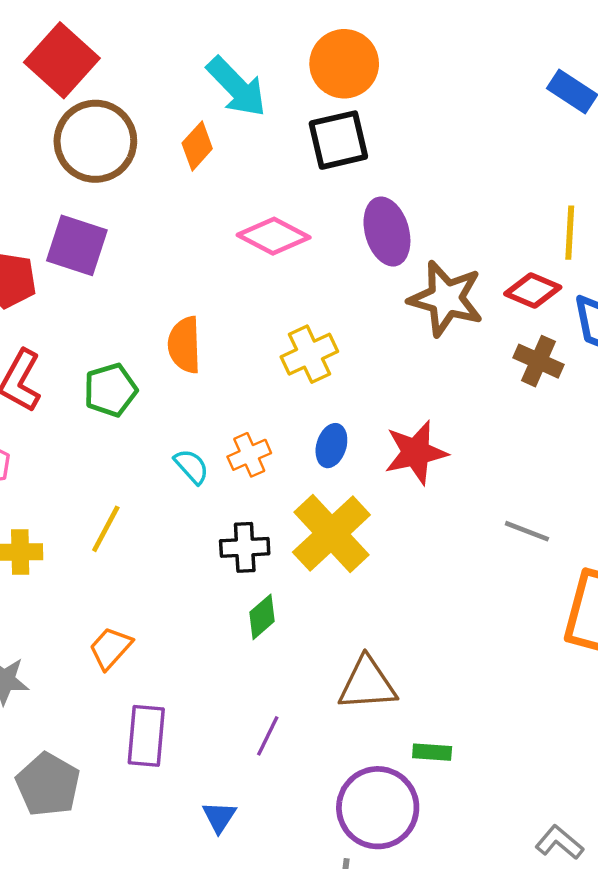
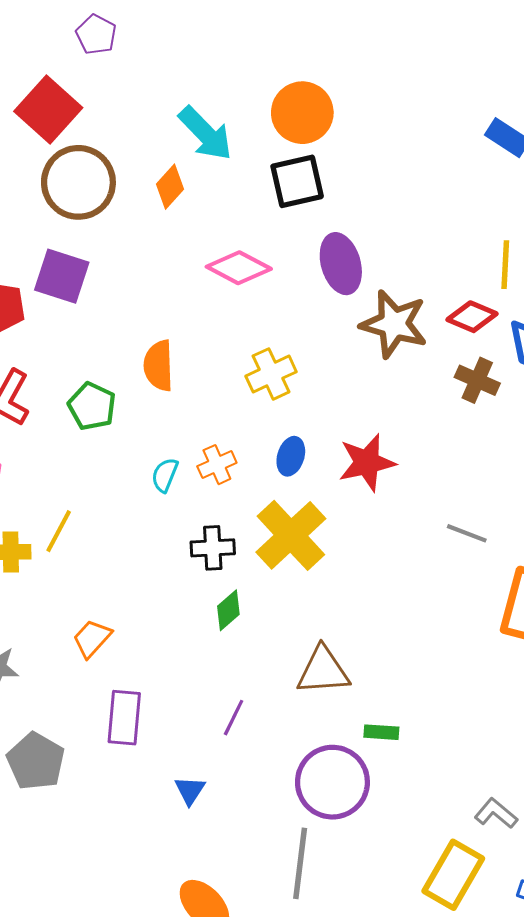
green pentagon: (110, 390) -> (92, 406), turned -30
cyan semicircle: (191, 466) -> (165, 475), turned -116
yellow line: (106, 529) -> (59, 531), moved

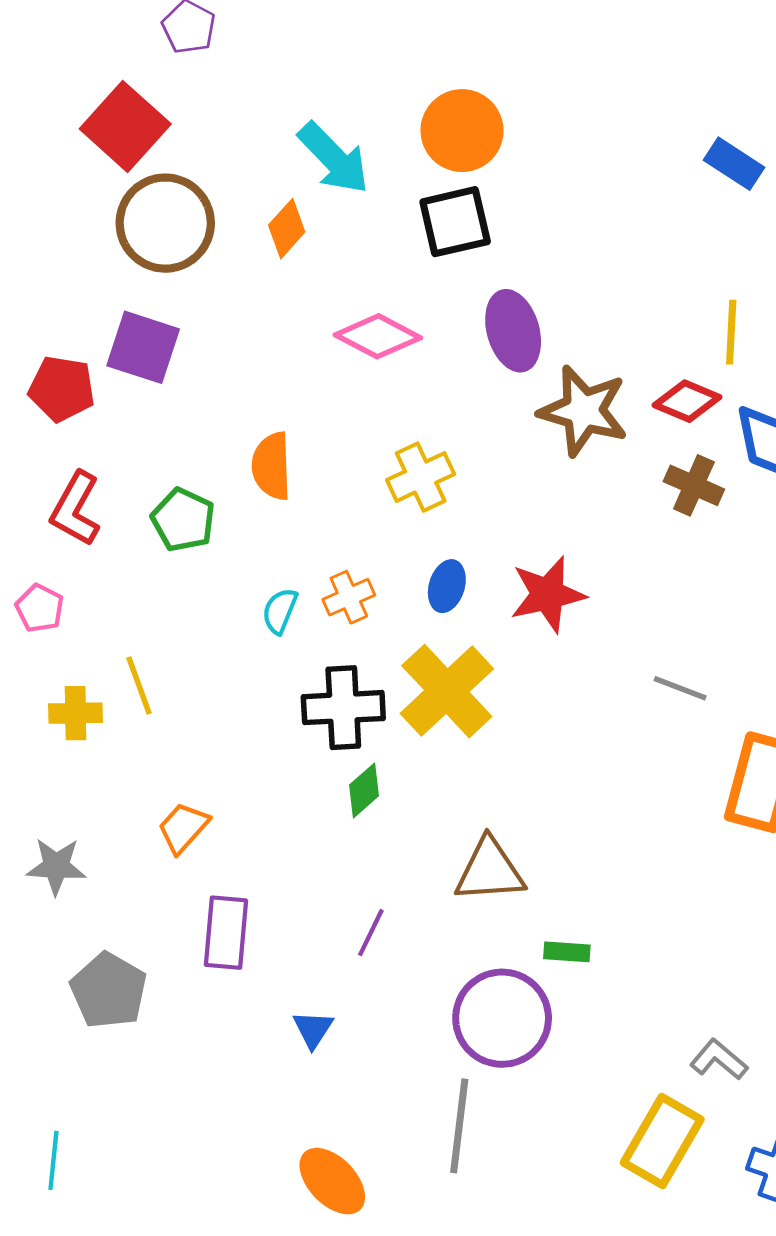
yellow line: (59, 531) -> (139, 686), turned -48
black cross: (213, 548) -> (343, 708), size x1.4

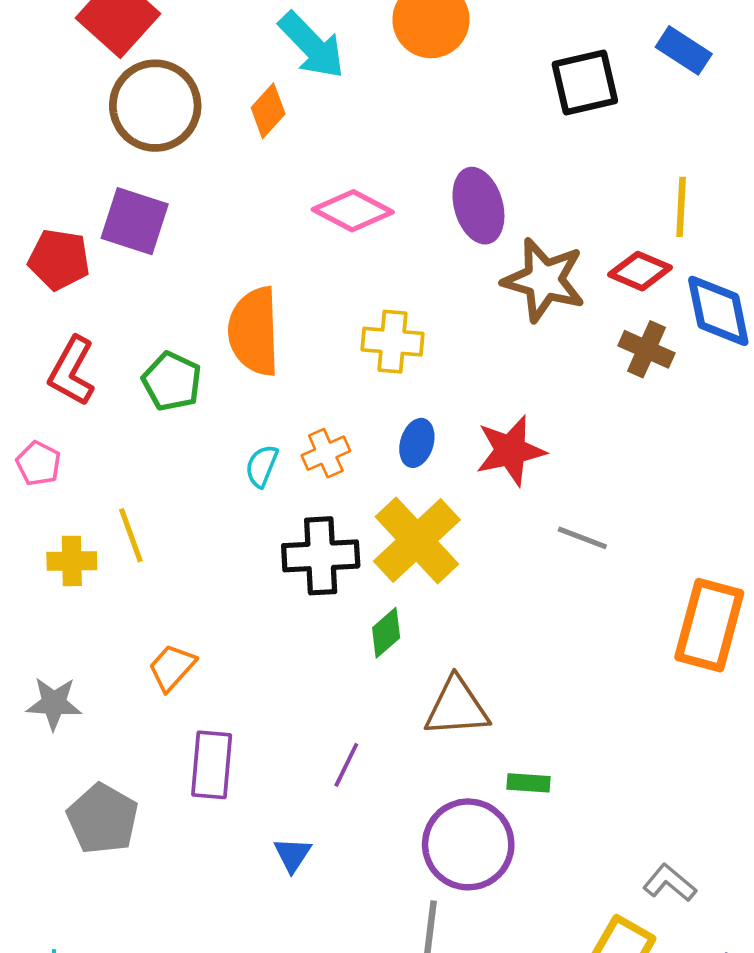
black square: (455, 222) -> (585, 83), moved
orange semicircle: (272, 466) -> (254, 331), size x1.4
yellow cross: (421, 477) -> (393, 342), turned 30
gray line: (680, 688) -> (582, 538), moved
green diamond: (364, 790) -> (386, 633), moved

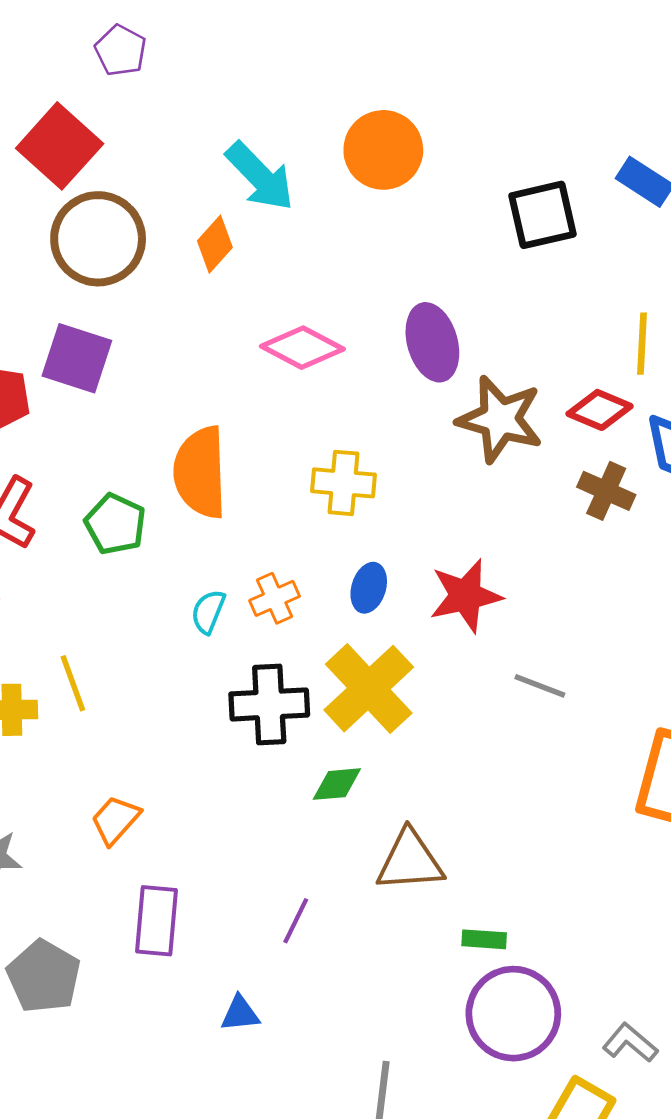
green diamond: (386, 633) -> (337, 784), turned 36
purple circle: (468, 844) -> (513, 1014), moved
blue triangle: (292, 855) -> (240, 1014), turned 51

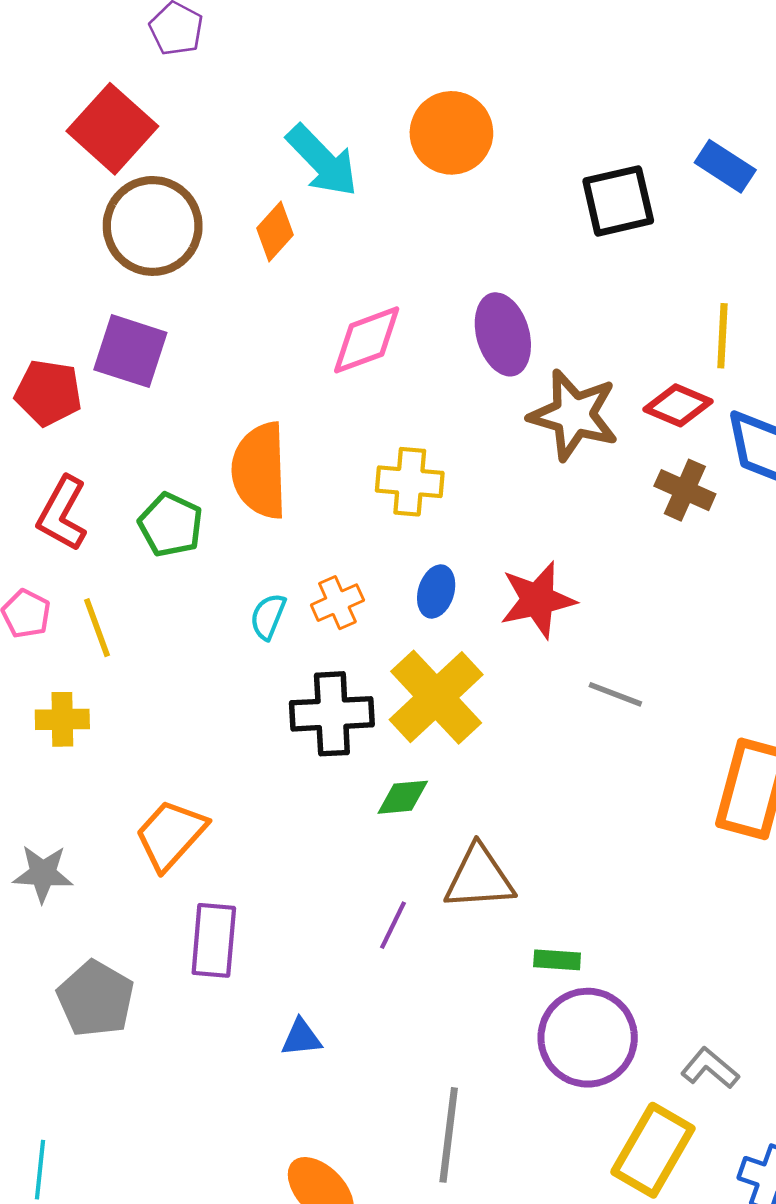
pink diamond: (302, 348) -> (367, 340), turned -48
yellow line: (73, 683) -> (97, 628), moved
orange trapezoid: (115, 820) -> (171, 835), size x1.4
purple line: (296, 921) -> (393, 925), moved

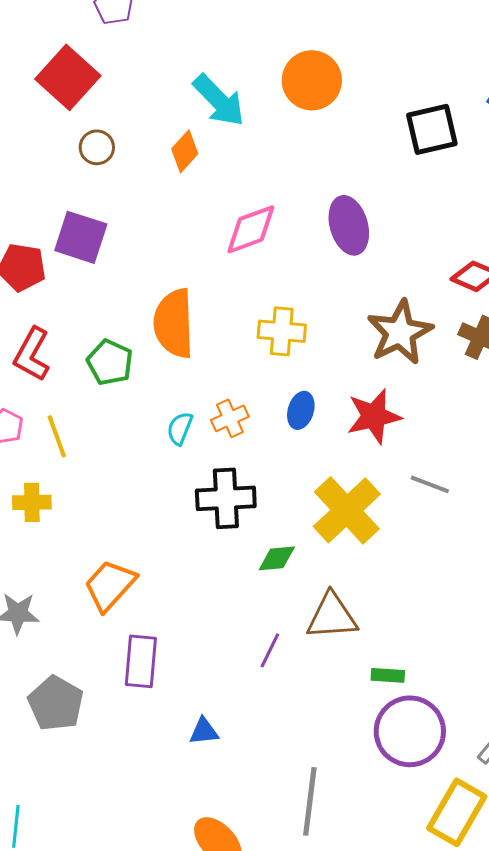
brown circle: (153, 226) -> (97, 147), size x0.5
brown star: (574, 415) -> (400, 332), moved, turned 30
yellow cross: (436, 697) -> (347, 510), moved

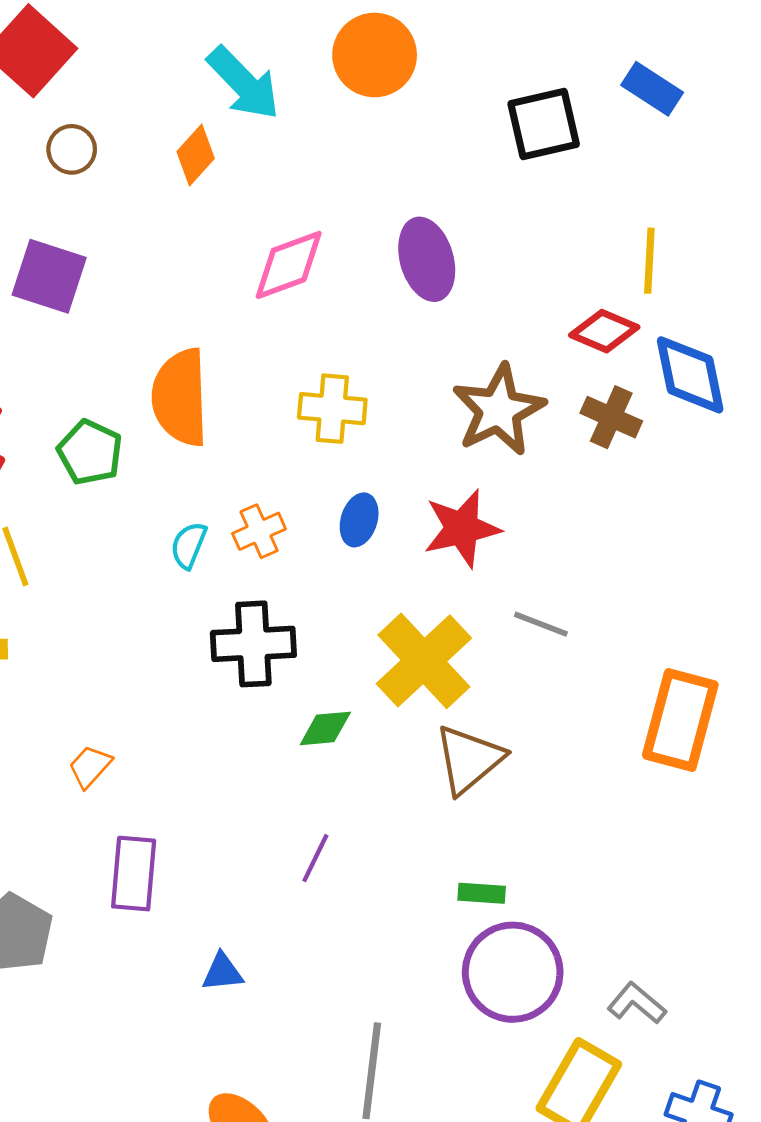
orange trapezoid: (110, 585) -> (90, 766), size x0.6
brown triangle: (332, 616) -> (469, 759), moved, turned -36

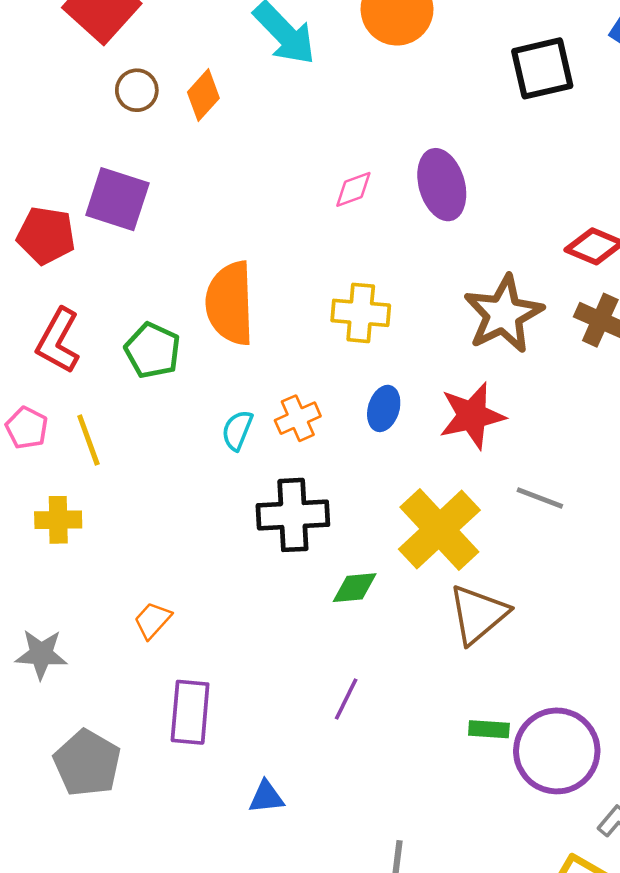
orange diamond: (196, 155) -> (203, 95), moved
pink diamond: (289, 265) -> (353, 189), moved, size x0.6
purple circle: (513, 972) -> (557, 751), moved

